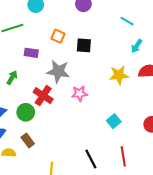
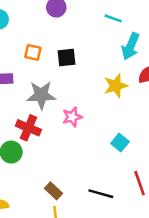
cyan arrow: (137, 46) -> (131, 46), size x1.5
brown rectangle: (28, 140) -> (54, 191), moved
black line: (91, 159) -> (101, 194), turned -36

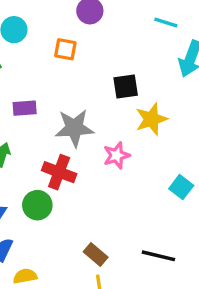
orange square: (33, 52) -> (65, 49), moved
black square: (66, 57) -> (126, 87), moved
yellow star: (116, 86) -> (151, 119), moved

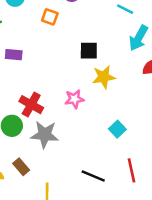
gray star: (74, 128) -> (45, 135), moved
brown rectangle: (96, 254) -> (21, 167), moved

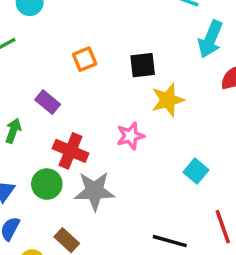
orange square: (50, 17) -> (85, 59), moved, turned -35
purple rectangle: (14, 55) -> (48, 102), moved, turned 42

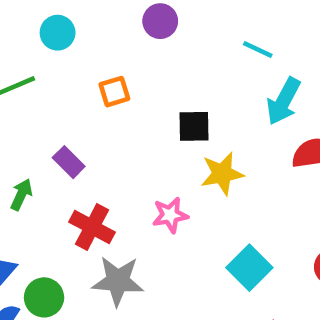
orange square: (85, 59) -> (114, 92), moved
cyan square: (196, 171) -> (249, 268), size x1.4
green circle: (47, 184) -> (44, 297), moved

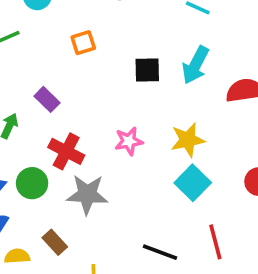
cyan arrow: (284, 101) -> (195, 65), moved
yellow star: (222, 174) -> (188, 140), moved
green circle: (44, 297) -> (32, 183), moved

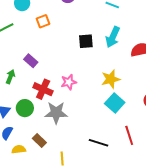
orange square: (83, 43) -> (43, 21), moved
pink star: (129, 141) -> (69, 82), moved

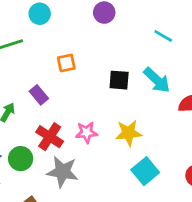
orange square: (43, 21) -> (66, 63), moved
cyan arrow: (113, 37) -> (157, 80), turned -80
yellow star: (111, 79) -> (129, 133), moved

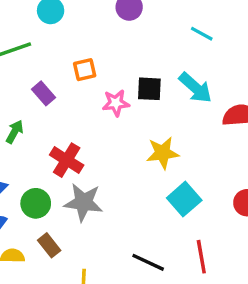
purple rectangle: (39, 95) -> (43, 93), moved
pink star: (87, 132) -> (116, 103), moved
green circle: (21, 159) -> (36, 203), moved

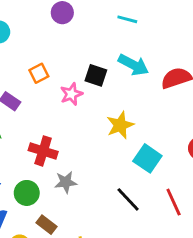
black square: (149, 89) -> (96, 75), turned 30
gray star: (83, 202) -> (66, 182), size x0.7
black line: (148, 262) -> (128, 199), moved, turned 36

